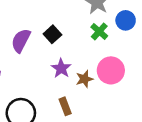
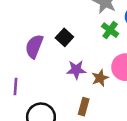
purple star: (61, 68) -> (76, 70), turned -30
brown rectangle: (65, 106) -> (84, 107), turned 42

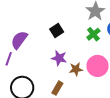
purple semicircle: (34, 46) -> (19, 40), moved

